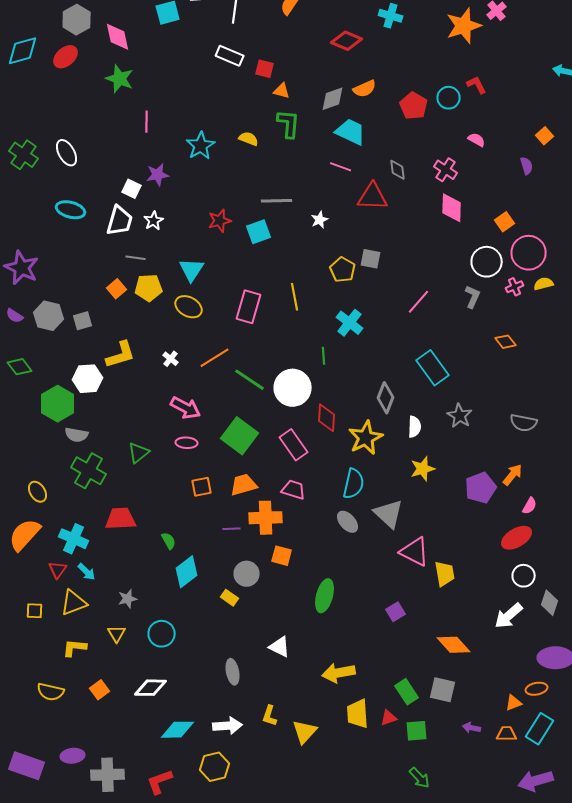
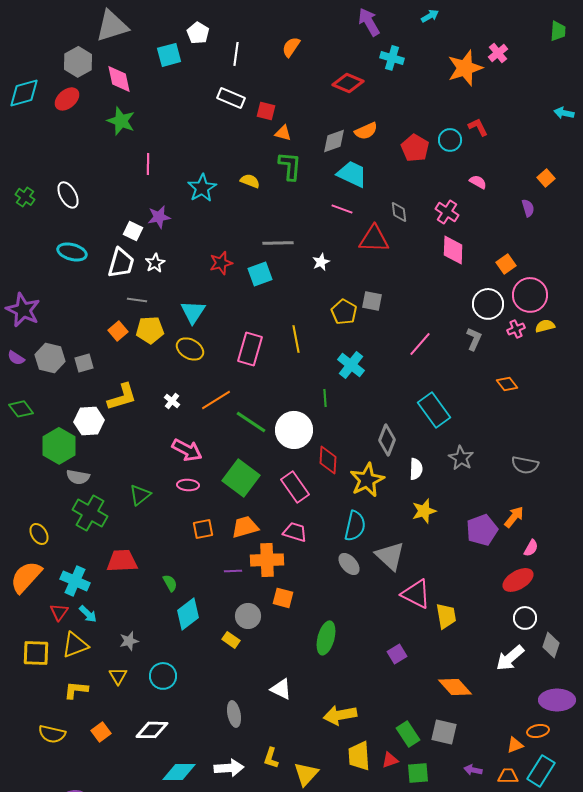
green cross: (24, 155) -> (25, 197), size x0.7
yellow square: (35, 611) -> (36, 653), size x1.6

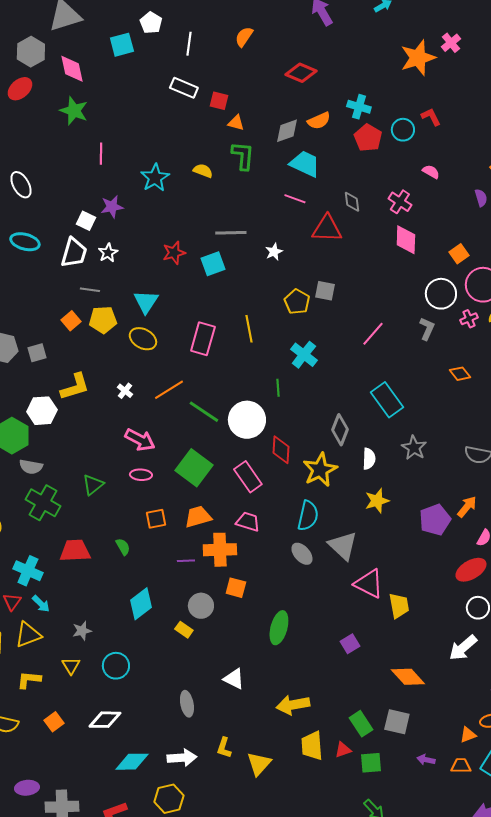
cyan cross: (392, 58) -> (359, 107), moved
green semicircle: (170, 583) -> (123, 547), moved

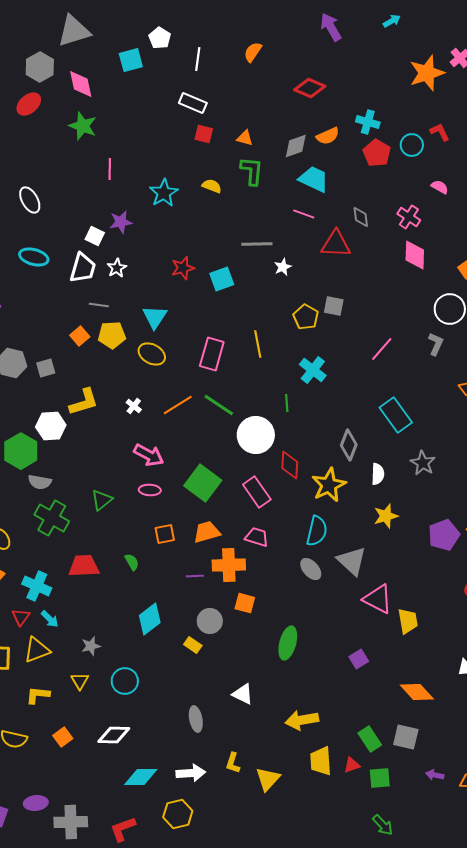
red square: (219, 101) -> (204, 134), moved
gray line: (231, 233) -> (257, 244), moved
green line: (204, 412) -> (219, 405), moved

